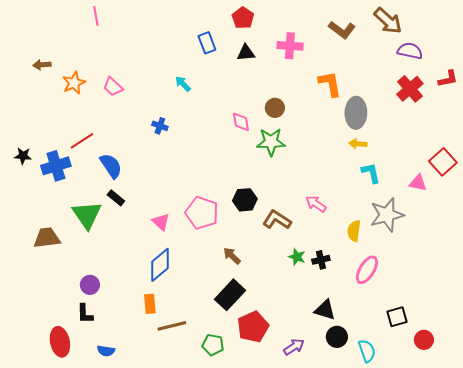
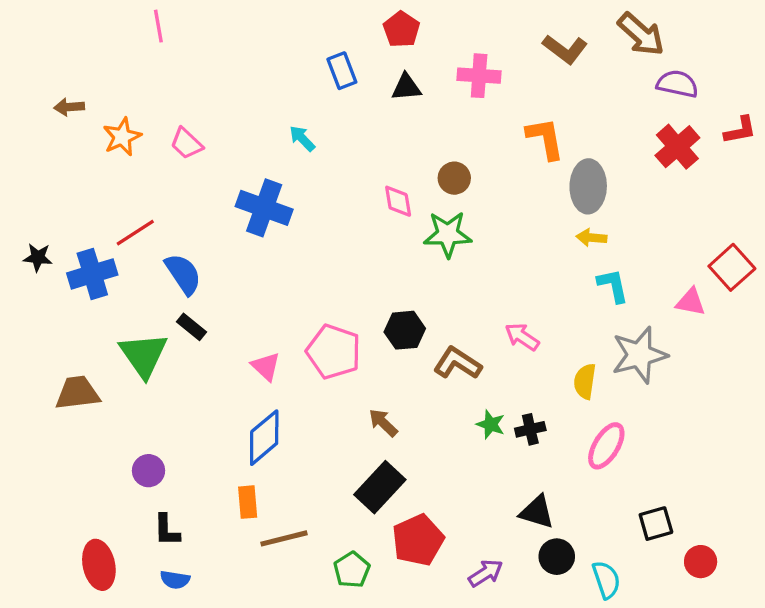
blue cross: (160, 126) -> (264, 208), size x2.0
black L-shape: (85, 314) -> (167, 530), moved
green pentagon: (213, 345) -> (352, 570), turned 30

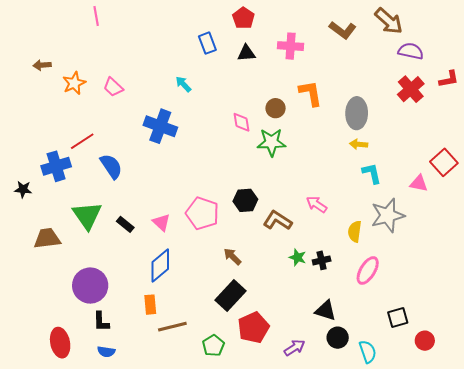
orange L-shape: (545, 138) -> (311, 93), moved
black star: (38, 257) -> (23, 189), moved
black rectangle: (191, 327) -> (125, 224), moved
purple circle: (148, 471) -> (90, 286), size x1.8

